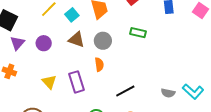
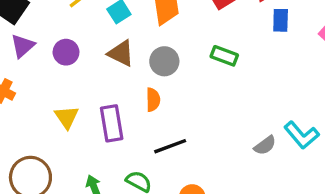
black line: (125, 91) -> (170, 146), moved
cyan L-shape: (193, 91) -> (302, 135), moved
gray semicircle: (168, 93) -> (265, 145), moved, turned -56

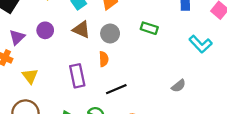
purple triangle: (23, 46) -> (17, 37), moved
yellow triangle: (67, 117) -> (30, 76), moved
cyan L-shape: (302, 135) -> (201, 44), moved

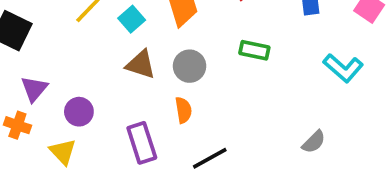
purple circle: (45, 30) -> (79, 112), moved

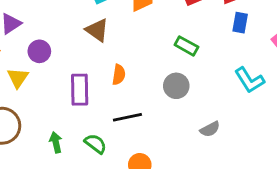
gray circle: (190, 66) -> (176, 86), moved

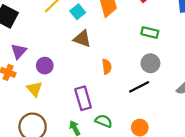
purple rectangle: (80, 90) -> (83, 98), moved
black line: (127, 117) -> (139, 87), moved

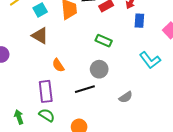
orange semicircle: (107, 67) -> (58, 65), turned 144
purple rectangle: (83, 98) -> (46, 91), moved

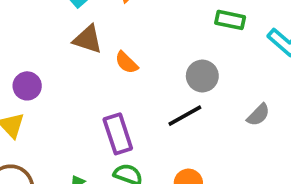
green rectangle: (104, 41) -> (230, 20), moved
orange semicircle: (58, 65) -> (126, 62), moved

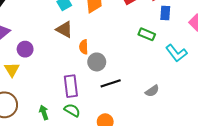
orange semicircle: (126, 62) -> (84, 47), turned 32
gray circle: (202, 76) -> (97, 62), moved

